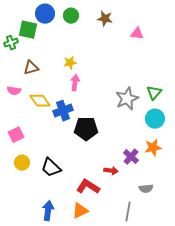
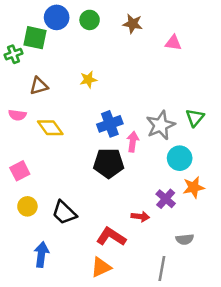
pink arrow: (75, 83) -> (133, 142), moved
blue cross: (63, 111) -> (110, 124), moved
cyan circle: (155, 119) -> (180, 158), moved
blue arrow: (48, 211) -> (41, 255), moved

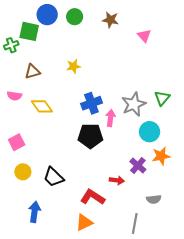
pink triangle: (173, 43) -> (144, 36), turned 40

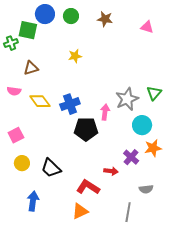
pink triangle: (144, 36) -> (147, 27), moved, turned -32
yellow star: (74, 66) -> (75, 56), moved
blue cross: (91, 103) -> (70, 104), moved

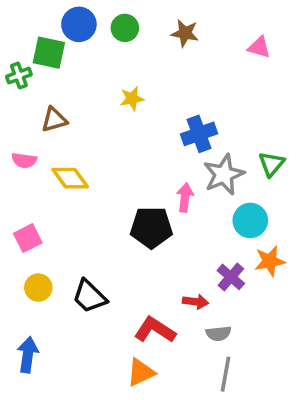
blue cross: (70, 104) -> (199, 134), moved
gray semicircle: (146, 189) -> (218, 333), moved
blue arrow: (33, 201) -> (28, 355), moved

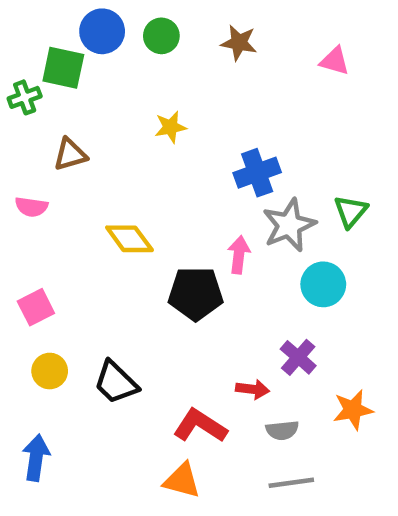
yellow diamond: (70, 178) -> (129, 239), moved
orange star: (270, 261) -> (353, 410), moved
orange triangle: (141, 372) -> (182, 480), turned 40
gray line: (226, 374) -> (291, 483), turned 72

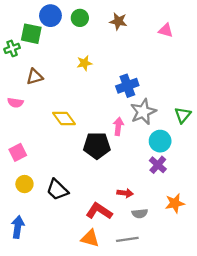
green triangle: (351, 211) -> (183, 115), moved
purple cross: (298, 357) -> (158, 165), moved
gray line: (291, 483) -> (127, 239), moved

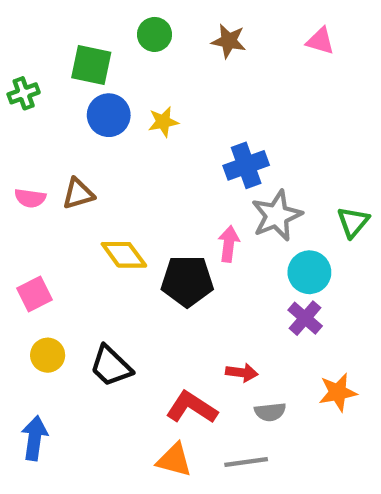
blue circle: (50, 16) -> (109, 115), moved
pink triangle: (166, 30) -> (320, 41), moved
green square: (31, 34) -> (91, 65), moved
brown triangle: (35, 77) -> (78, 194), moved
yellow diamond: (64, 118) -> (124, 255), moved

